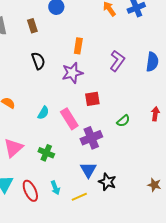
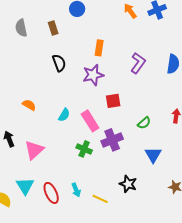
green cross: (46, 153) -> (84, 149), moved
blue triangle: (88, 170) -> (153, 155), moved
yellow line: (79, 197) -> (100, 199), turned 49

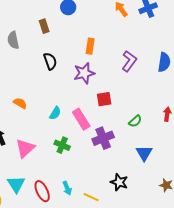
gray semicircle: (21, 28) -> (13, 40), moved
green cross: (84, 149) -> (62, 145), moved

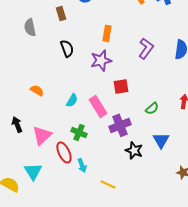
black star: (119, 182) -> (134, 150), moved
cyan arrow: (67, 188) -> (82, 165), moved
red ellipse: (42, 191) -> (64, 152), moved

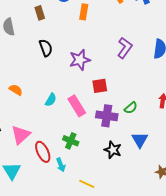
orange rectangle: (107, 33) -> (84, 12), moved
purple cross: (120, 125) -> (107, 116), moved, turned 30
green cross: (79, 132) -> (71, 141), moved

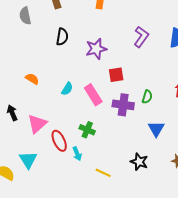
black semicircle: (46, 48) -> (62, 37), turned 30
green semicircle: (131, 108) -> (147, 97), turned -32
black star: (113, 150) -> (139, 162), moved

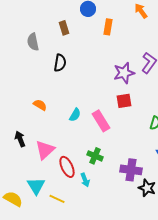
black semicircle: (62, 37) -> (60, 63), moved
purple star: (96, 49) -> (124, 73), moved
purple cross: (123, 105) -> (131, 170), moved
yellow line: (103, 173) -> (57, 199), moved

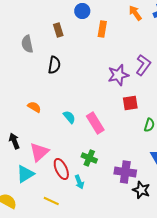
red square: (124, 101) -> (130, 103), moved
cyan semicircle: (75, 115) -> (69, 117), turned -72
cyan triangle: (36, 186) -> (25, 174), moved, turned 30

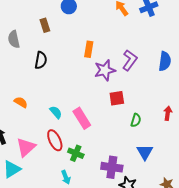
orange rectangle: (102, 29) -> (89, 49), moved
red ellipse: (61, 169) -> (55, 140), moved

